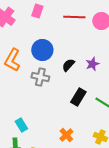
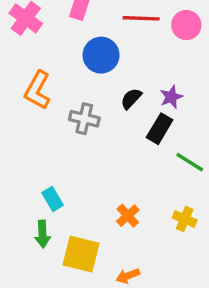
blue circle: (42, 50) -> (101, 55), moved
black rectangle: (78, 97) -> (160, 129), moved

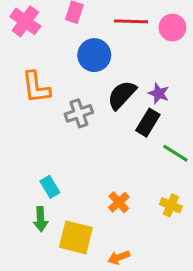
orange L-shape: (37, 90) -> (36, 87), turned -36
purple star: (171, 97) -> (159, 93), turned -30
black semicircle: (131, 99) -> (122, 95), size x1.5
gray cross: (84, 119) -> (79, 113), turned -32

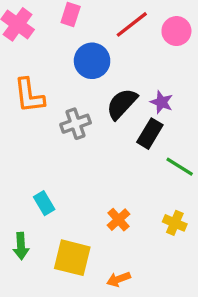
red line: (131, 21) -> (132, 24), turned -40
green arrow: (41, 219) -> (21, 246), moved

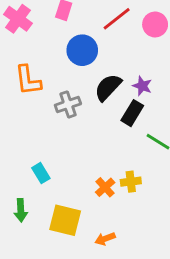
yellow cross: (175, 223) -> (131, 182), moved, turned -30

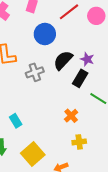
yellow cross: (131, 182) -> (79, 142), moved
orange cross: (105, 187) -> (71, 116), moved
yellow square: (65, 220) -> (33, 154), turned 35

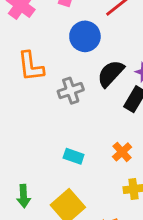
cyan rectangle: (16, 121) -> (74, 156), moved, turned -40

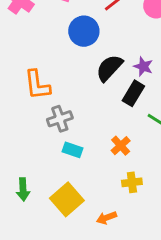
orange L-shape: (31, 66) -> (37, 85), moved
gray cross: (71, 91) -> (60, 119), moved

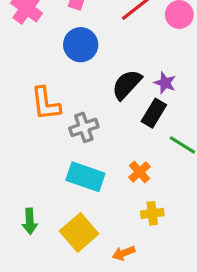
blue circle: (84, 31) -> (81, 45), moved
gray cross: (60, 119) -> (84, 127), moved
cyan rectangle: (73, 150) -> (85, 177), size x1.6

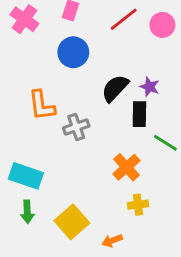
black rectangle: (154, 113) -> (139, 114), turned -30
orange cross: (140, 172) -> (126, 167), size x1.4
cyan rectangle: (85, 177) -> (26, 176), moved

